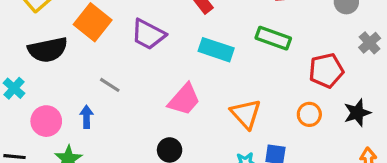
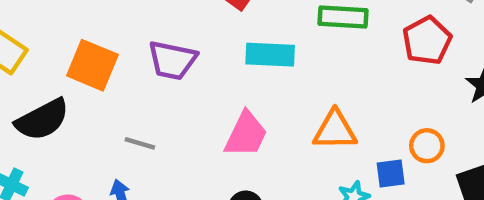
orange triangle: (246, 114) -> (335, 130), turned -32
orange circle: (309, 114) -> (427, 146), moved

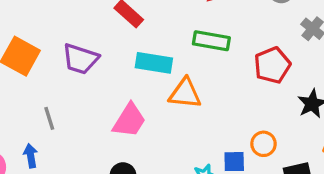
orange triangle: (335, 130) -> (185, 93), moved
gray line: (140, 143) -> (49, 118), turned 50

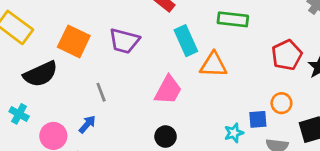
cyan rectangle: (154, 63) -> (186, 41), turned 60
red pentagon: (272, 65) -> (287, 55), moved
blue arrow: (31, 156) -> (87, 124), turned 54

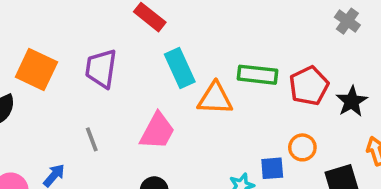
green rectangle: (233, 19) -> (258, 75), moved
purple trapezoid: (124, 41) -> (101, 69), turned 84
gray line: (101, 92) -> (92, 139), moved

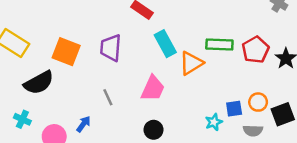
orange triangle: (215, 99) -> (191, 63), turned -30
orange circle: (302, 147) -> (258, 102), moved

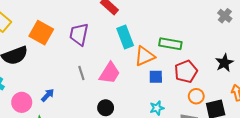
red pentagon: (256, 50) -> (186, 71), moved
gray line: (108, 97) -> (81, 73), moved
blue square: (234, 109) -> (156, 77), moved

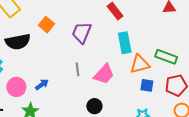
orange square: (41, 33) -> (46, 25), size x0.7

